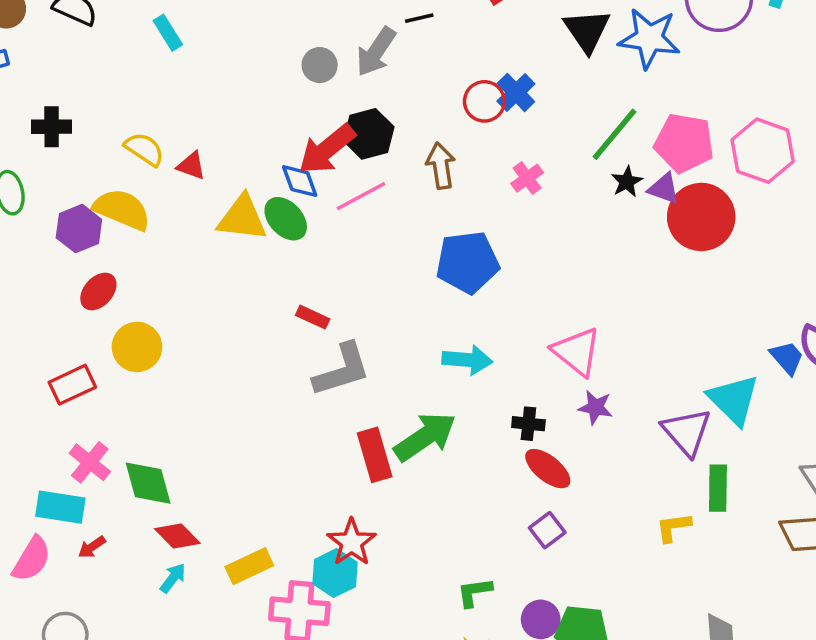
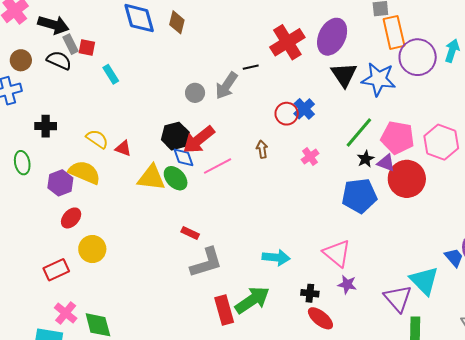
black hexagon: (369, 134) -> (175, 136), moved
brown arrow: (441, 166) -> (262, 149), size x0.7
blue pentagon: (468, 262) -> (359, 196), moved

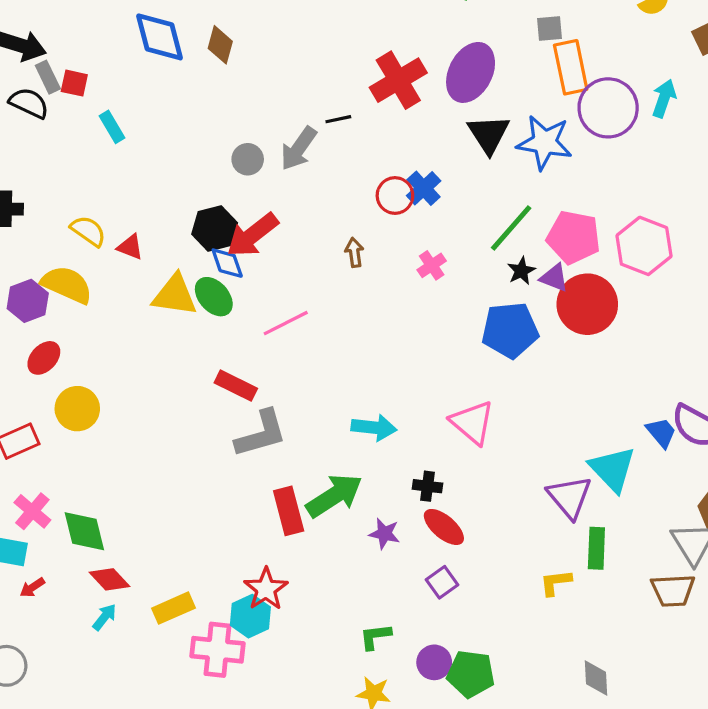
pink line: (218, 166) -> (286, 323), moved
red rectangle: (190, 233) -> (236, 386), size x1.4
purple star: (347, 284) -> (384, 534), moved

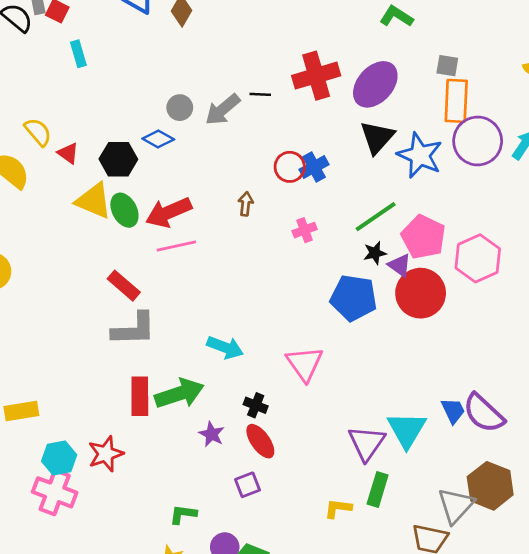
black hexagon: (215, 228) -> (118, 159), moved
red arrow: (252, 235) -> (169, 212), moved
blue diamond: (227, 263) -> (158, 139), moved, turned -56
yellow rectangle: (173, 608) -> (21, 411), moved
cyan hexagon: (250, 616) -> (59, 458), moved

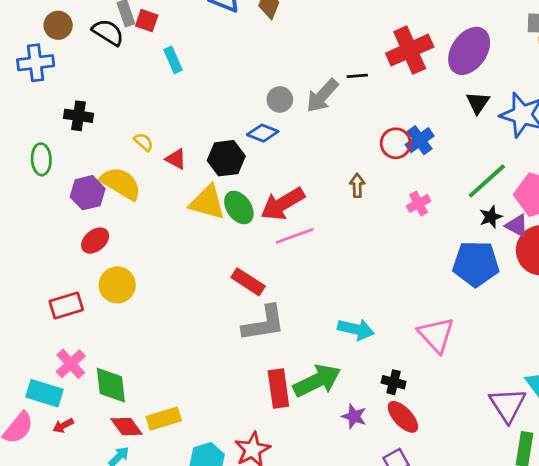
yellow semicircle: (38, 132) -> (144, 142), size x0.7
black triangle: (377, 137) -> (478, 103), size x0.7

